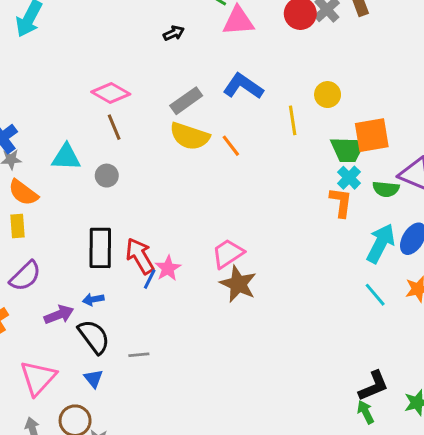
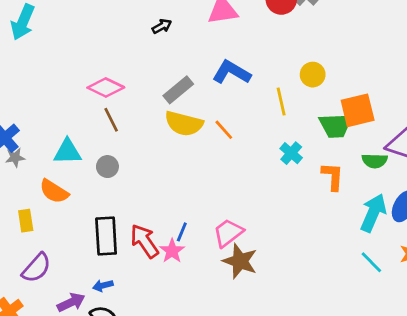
cyan cross: (349, 178) -> (291, 153), moved
orange semicircle: (23, 193) -> (54, 191), moved
blue line: (150, 279) -> (182, 232), moved

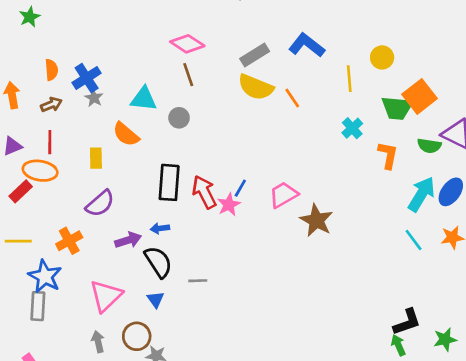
orange square: (358, 110) -> (420, 96), turned -32
gray star: (15, 157) -> (94, 98), turned 30
brown star: (240, 261) -> (316, 220), moved

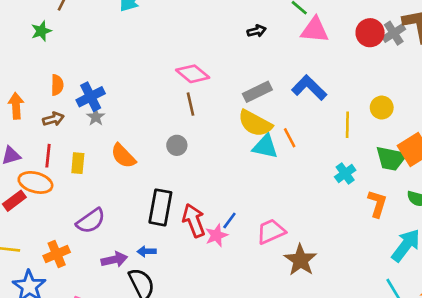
cyan triangle: (144, 99) -> (265, 147), moved
yellow rectangle: (96, 158) -> (78, 163), moved

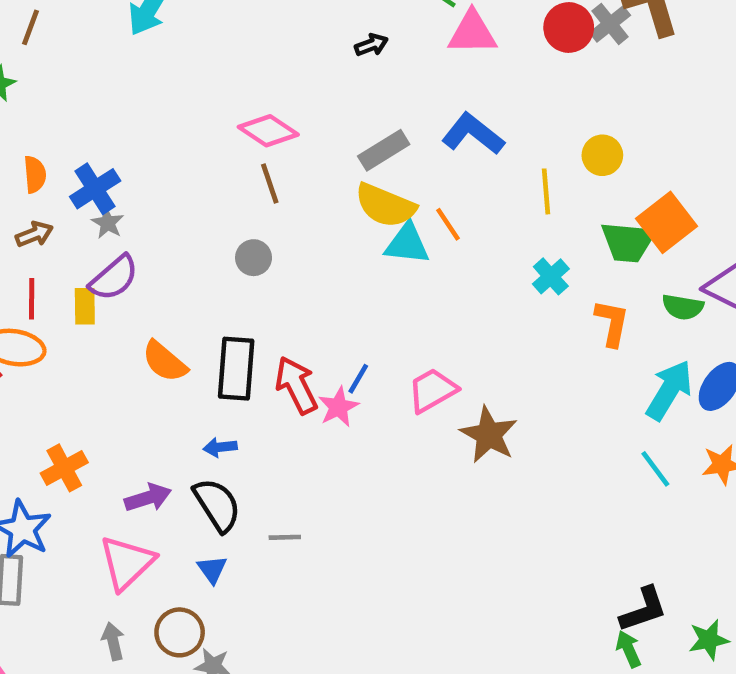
orange semicircle: (123, 156) -> (165, 361), moved
purple semicircle: (91, 221) -> (114, 278), moved
purple arrow: (114, 260) -> (148, 498), moved

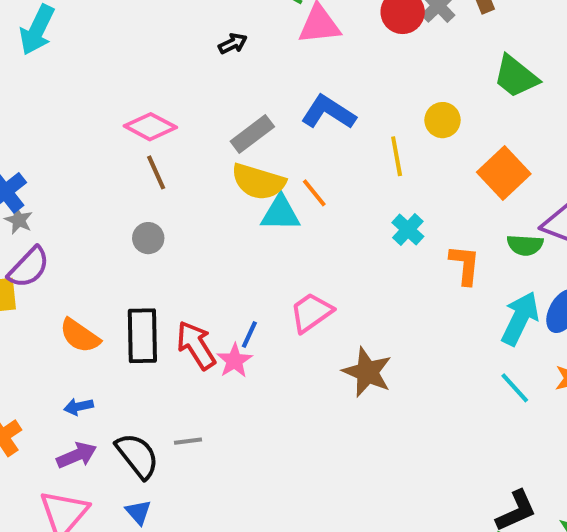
green trapezoid: (628, 242) -> (516, 76), moved, turned 39
pink trapezoid: (432, 390) -> (311, 312), moved
blue arrow: (220, 447) -> (79, 407), moved
gray line: (285, 537) -> (188, 441), moved

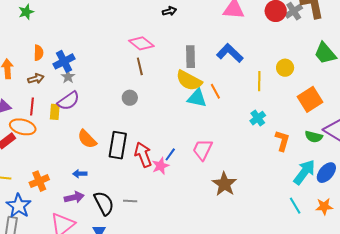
black arrow: (233, 44) -> (169, 11), moved
gray rectangle: (252, 134) -> (191, 57), turned -65
pink trapezoid: (311, 312) -> (203, 150), turned -40

